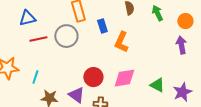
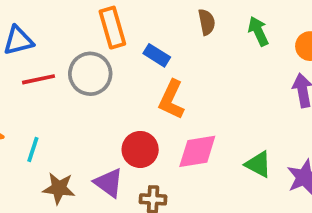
blue rectangle: (102, 26) -> (157, 55), turned -40
orange L-shape: (121, 42) -> (171, 100), moved

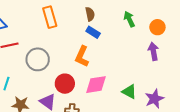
brown semicircle: (207, 22) -> (90, 14), moved
blue rectangle: (157, 55) -> (93, 32), moved
gray circle: (90, 74) -> (38, 59), moved

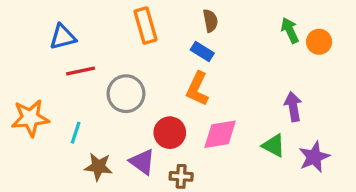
green arrow: (129, 19) -> (290, 30), moved
blue rectangle: (93, 32) -> (202, 51), moved
purple arrow: (153, 51) -> (293, 107), moved

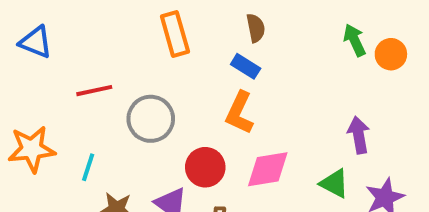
blue triangle: (63, 37) -> (36, 42), moved, turned 36

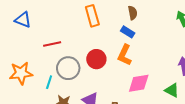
gray circle: (151, 119) -> (68, 68), moved
red circle: (205, 167) -> (96, 59), moved

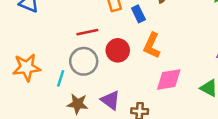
blue rectangle: (128, 32) -> (138, 14), moved, turned 32
red line: (52, 44) -> (87, 32), moved

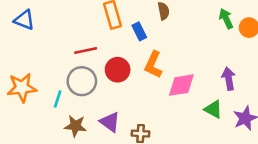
pink diamond: (169, 80) -> (181, 85), moved

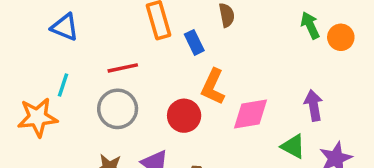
blue triangle: (24, 20) -> (65, 27), moved
red circle: (118, 70) -> (184, 116), moved
cyan line: (58, 99) -> (63, 85), moved

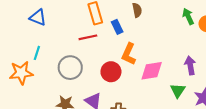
red line: (123, 68) -> (88, 37), moved
green triangle: (293, 146) -> (178, 91), turned 35

